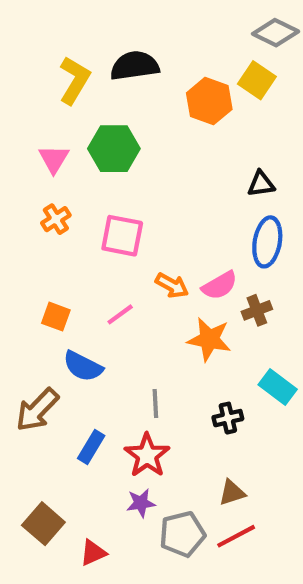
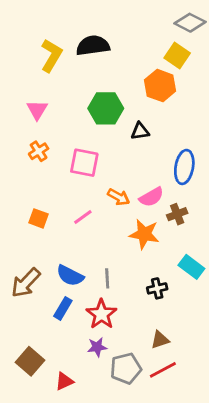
orange hexagon: (209, 101) -> (160, 86), moved
green hexagon: (114, 149) -> (106, 108), moved
black triangle: (261, 184) -> (140, 131), moved
blue semicircle: (83, 366) -> (70, 276), moved

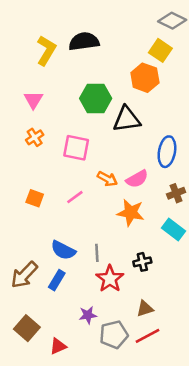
black triangle: (140, 131) -> (127, 119), size x1.6
brown cross: (177, 214) -> (176, 193), moved
cyan rectangle: (191, 267) -> (173, 229), moved
brown arrow: (26, 283) -> (24, 275), moved
red star: (101, 314) -> (110, 279), moved

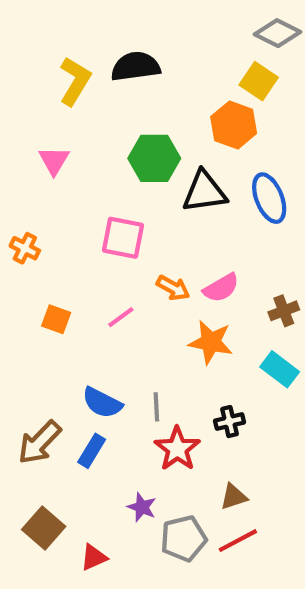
orange cross: (35, 137) -> (25, 248), moved, turned -30
blue ellipse: (167, 152) -> (269, 198), moved, turned -32
purple star: (88, 315) -> (142, 507), turned 30

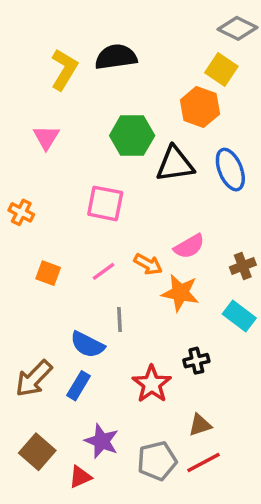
orange arrow: (173, 288) -> (148, 264), moved
gray line: (156, 407) -> (120, 320), moved
purple star: (142, 507) -> (102, 441), moved, size x1.4

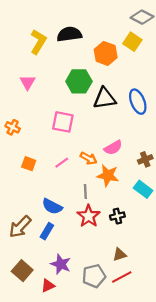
orange hexagon: (200, 107) -> (106, 53), moved
gray line: (120, 320) -> (85, 191), moved
red star: (152, 384) -> (89, 216), moved

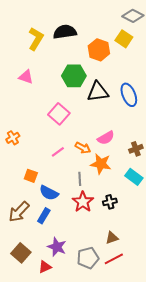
pink triangle: (28, 82) -> (26, 77), turned -42
pink square: (63, 122) -> (59, 114), turned 30
orange cross: (13, 127) -> (13, 138), moved, turned 32
orange square: (29, 164) -> (31, 176), moved

